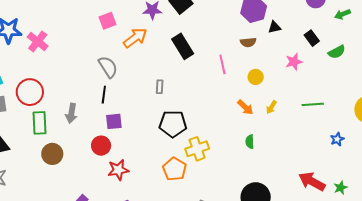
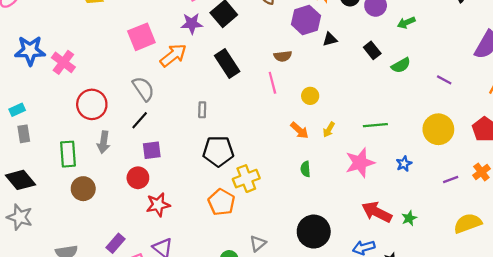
pink square: (107, 21) -> (141, 37), size x1.4
brown semicircle: (248, 42) -> (283, 56), moved
pink star: (294, 62) -> (360, 163), moved, size x1.5
red circle: (30, 92) -> (92, 104), moved
black line: (104, 95) -> (140, 120), turned 36

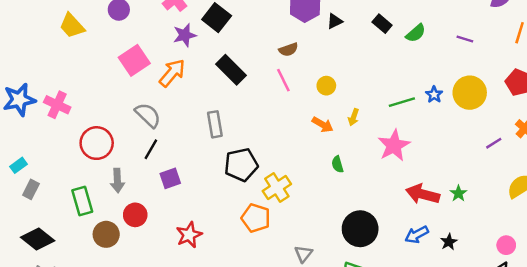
gray rectangle: (202, 110) -> (215, 124), size x1.5
gray rectangle: (24, 134) -> (31, 189), turned 48
blue star: (404, 164) -> (434, 95), moved
red circle: (138, 178) -> (135, 215), moved

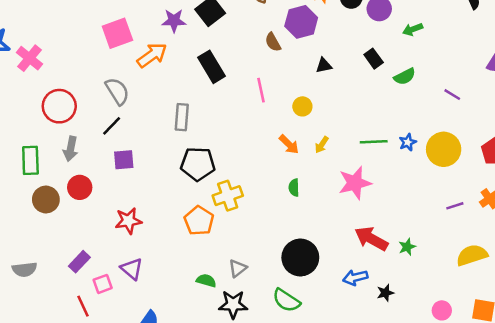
black triangle: (335, 21) -> (324, 66), moved
brown semicircle: (288, 50) -> (273, 42), moved, turned 66

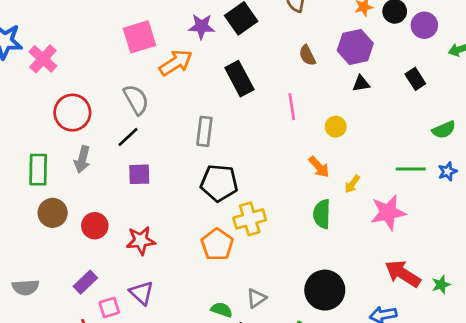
purple hexagon: (301, 22) -> (355, 47), moved
green semicircle: (405, 77) -> (444, 130), moved
yellow arrow: (322, 145) -> (352, 184), moved
red circle: (80, 187) -> (95, 226), moved
green semicircle: (294, 188) -> (322, 214), size x1.5

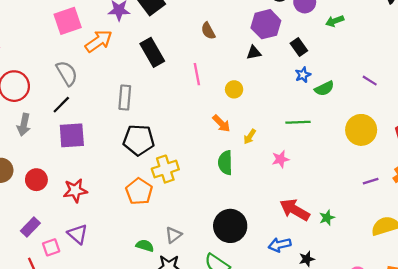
purple hexagon: (355, 47) -> (266, 24), moved
blue star: (448, 171) -> (303, 75), moved
purple square: (139, 174) -> (72, 135), size x1.4
pink star: (388, 212) -> (280, 159), size x0.6

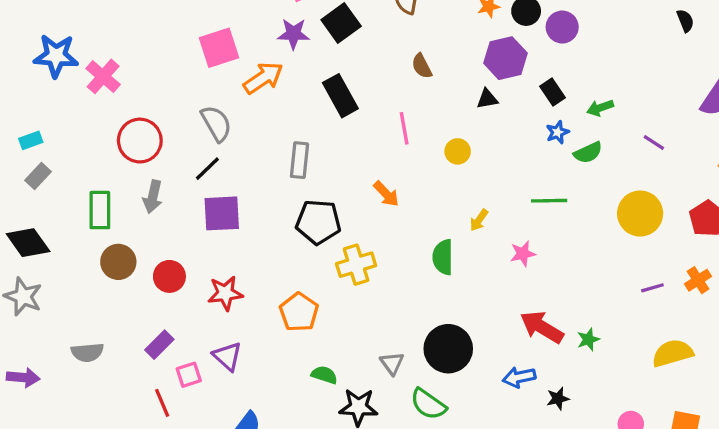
green arrow: (335, 21) -> (600, 108), moved
orange arrow: (221, 123) -> (386, 194), moved
orange pentagon: (139, 191) -> (299, 312), moved
gray triangle: (173, 235) -> (392, 363), moved, turned -30

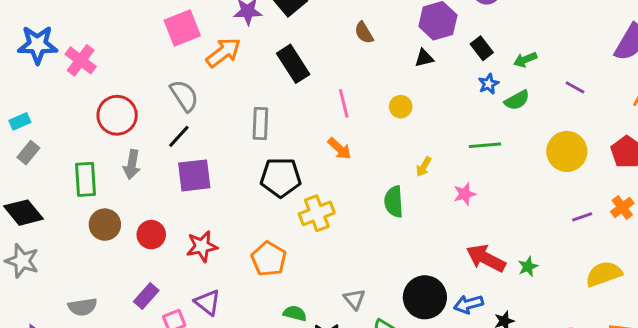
pink line: (404, 128) -> (344, 103), moved
black circle: (448, 349) -> (425, 297), moved

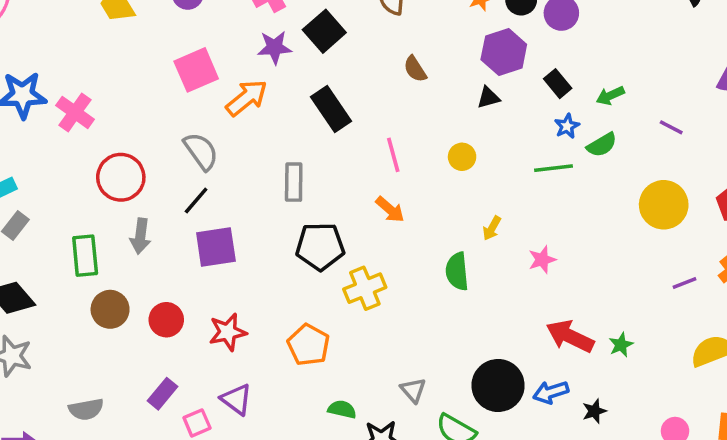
green line: (485, 145) -> (554, 168), moved

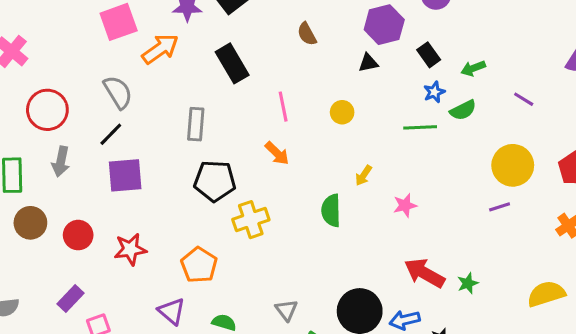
purple line: (684, 283) -> (500, 207), moved
purple triangle: (236, 399) -> (172, 311), moved

